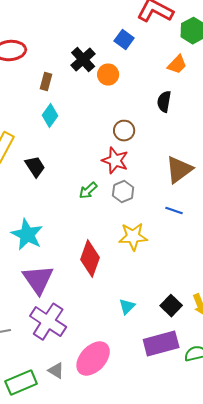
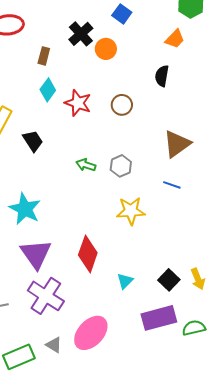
red star: (115, 161) -> (78, 103), moved
green arrow: (88, 191) -> (86, 165), turned 60
red diamond: (90, 259) -> (88, 254), moved

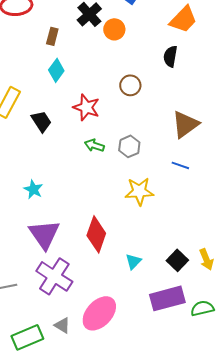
orange trapezoid: (175, 39) -> (183, 19), size x1.4
red star: (78, 103) -> (86, 107), moved
cyan star: (25, 209) -> (33, 189), size x0.6

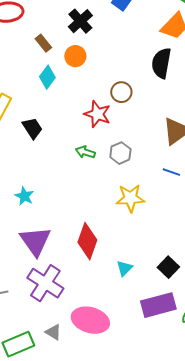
orange circle: (114, 29) -> (75, 56), moved
brown rectangle: (52, 36) -> (43, 43), turned -54
black semicircle: (170, 56) -> (161, 63), size x1.4
red star: (86, 107) -> (97, 114), moved
pink ellipse: (99, 313) -> (90, 320), turned 63

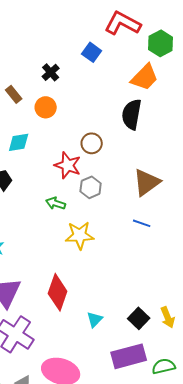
black cross: (80, 21) -> (51, 72), size x0.7
cyan diamond: (47, 77) -> (19, 142), moved, turned 45
gray hexagon: (120, 153) -> (91, 187), moved
yellow star: (130, 198) -> (80, 235), moved

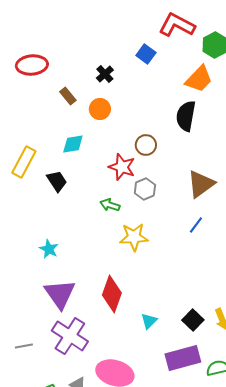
blue line: (142, 223) -> (196, 225), turned -72

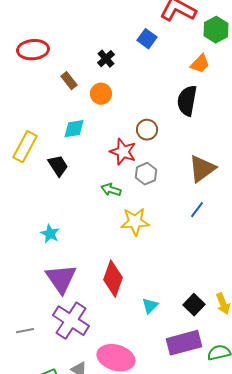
orange trapezoid: (199, 79) -> (200, 64), size x0.7

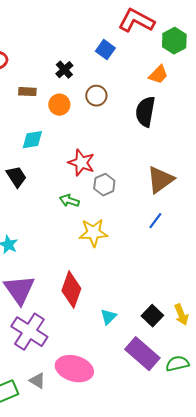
brown rectangle: (69, 81) -> (27, 92), turned -48
brown circle: (147, 130) -> (96, 96), moved
purple rectangle: (184, 343) -> (142, 354), turned 56

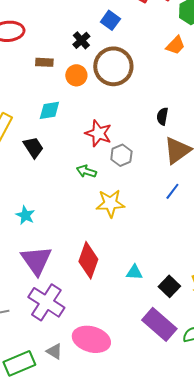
blue square: (105, 50) -> (110, 20), moved
brown circle: (96, 96) -> (113, 66), size x1.8
black semicircle: (145, 112) -> (162, 116), moved, size x0.6
cyan triangle: (108, 317) -> (134, 272), moved, turned 48

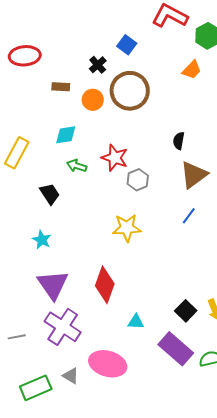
black trapezoid: (33, 147) -> (50, 194), moved
green arrow: (86, 171) -> (77, 166), moved
cyan triangle: (134, 272) -> (136, 322), moved

